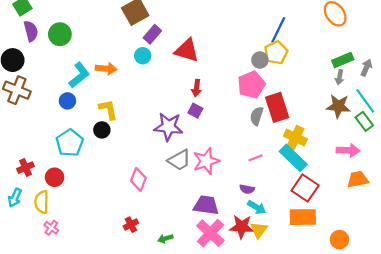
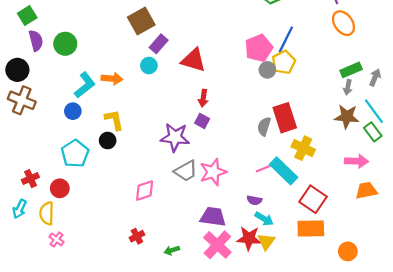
pink pentagon: (251, 85) -> (259, 48), moved
cyan rectangle: (293, 158) -> (284, 171), moved
pink diamond: (138, 179) -> (145, 191), turned 50

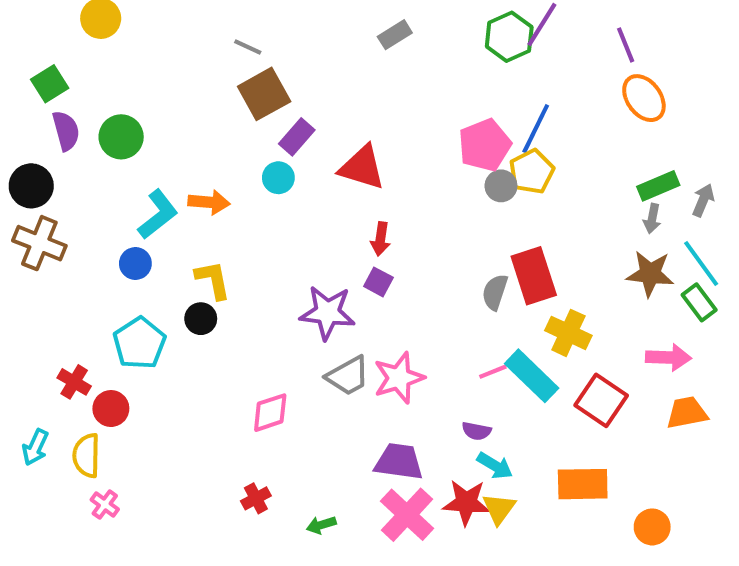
red cross: (30, 179) -> (74, 382), moved, turned -35
red square: (313, 199) -> (601, 400), moved

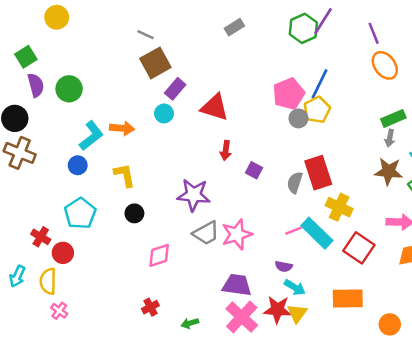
purple square: (378, 282) -> (254, 170), moved
black circle: (201, 319) -> (134, 213), moved

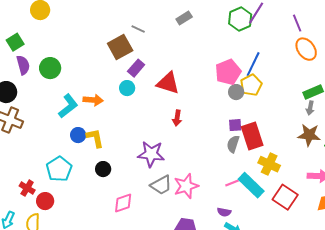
gray line: (146, 35) -> (138, 29), moved
blue circle: (78, 165) -> (78, 135), moved
purple square: (254, 170) -> (235, 125), moved, turned -32

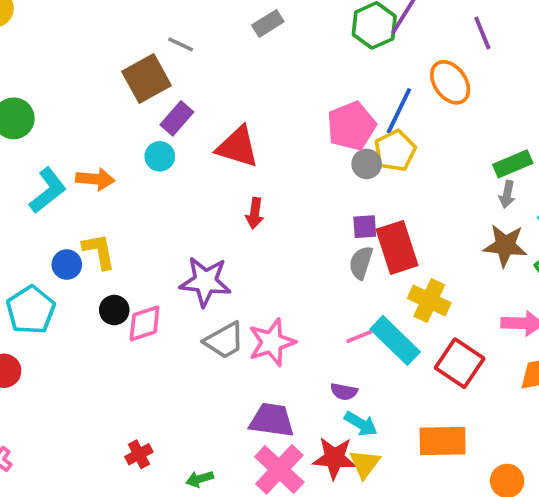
orange ellipse: (306, 49) -> (450, 82), moved
blue circle: (78, 135) -> (67, 264), moved
pink diamond: (123, 203) -> (145, 323), moved

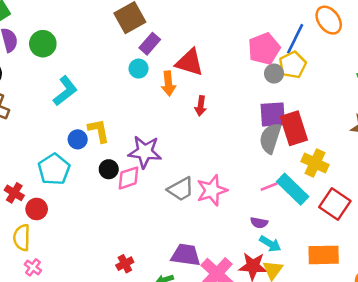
orange arrow: (95, 179) -> (168, 83), moved, turned 80
purple square: (365, 227) -> (273, 115), size x1.6
gray semicircle: (361, 263) -> (270, 138), size x1.4
purple star: (205, 282) -> (145, 152), moved
purple trapezoid: (272, 420) -> (186, 255), moved

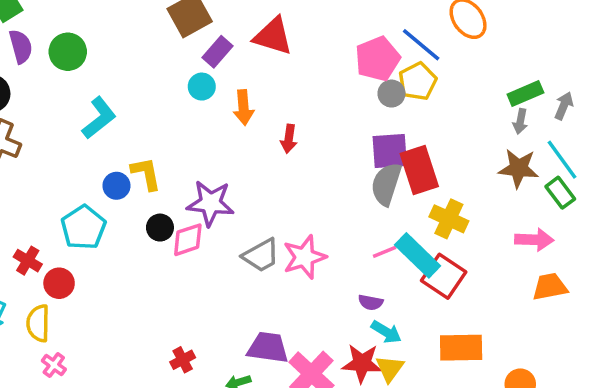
blue line: (295, 39) -> (421, 45), turned -76
red triangle: (189, 62) -> (273, 36), moved
red square: (335, 204) -> (444, 276), moved

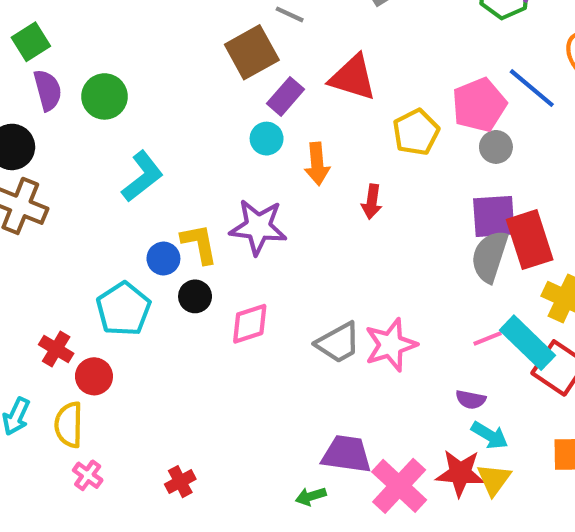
yellow pentagon: (418, 81) -> (416, 132), moved
purple star: (210, 203) -> (258, 227), moved
black circle: (160, 228) -> (195, 296), moved
red cross: (183, 360) -> (180, 482), moved

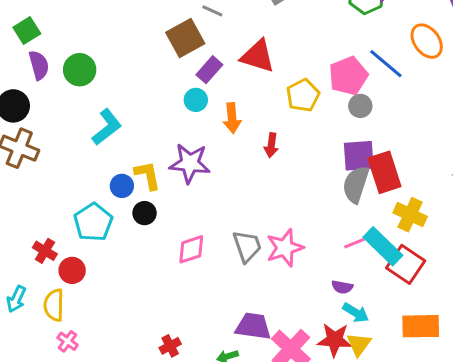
pink diamond: (250, 324) -> (191, 249), moved
gray trapezoid: (338, 343) -> (247, 246), turned -80
red cross: (180, 482) -> (170, 346), moved

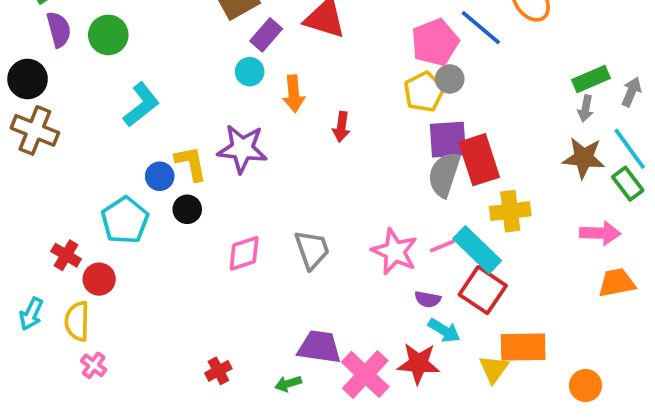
yellow pentagon: (303, 95) -> (424, 92), moved
yellow cross: (410, 215) -> (510, 211), turned -32
pink star: (285, 248) -> (395, 252), moved, turned -30
red square: (406, 264) -> (483, 290), moved
yellow triangle: (359, 344) -> (494, 369), moved

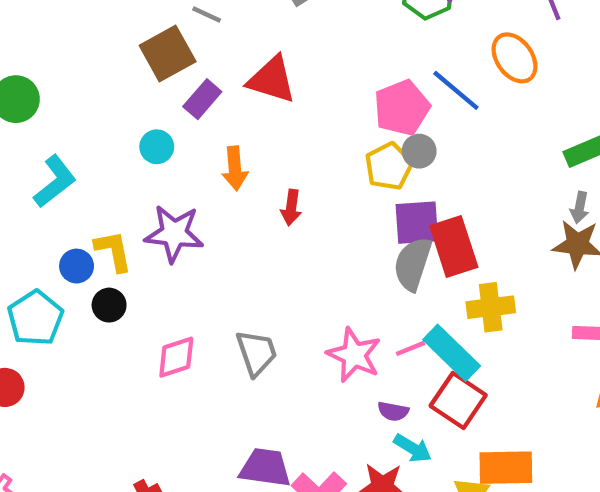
cyan circle: (250, 72) -> (157, 147), moved
gray arrow: (586, 108) -> (580, 207), moved

